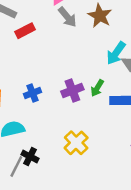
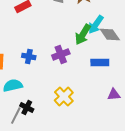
green arrow: (97, 88) -> (83, 34), moved, size x1.5
blue cross: (32, 93) -> (29, 56), turned 32

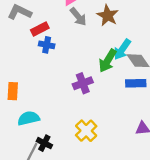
blue cross: (29, 56) -> (47, 45), moved
blue rectangle: (100, 62) -> (136, 83), moved

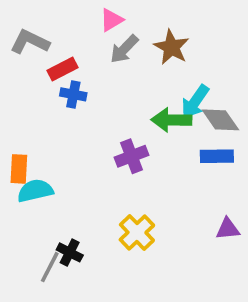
gray arrow: (78, 17) -> (124, 49), turned 84
green arrow: (108, 61) -> (171, 120), turned 60
cyan semicircle: (29, 118) -> (35, 191), moved

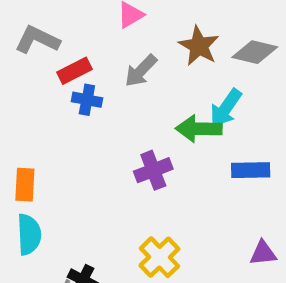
gray arrow: (124, 49) -> (141, 71), moved
gray diamond: (220, 120) -> (255, 52), moved, turned -42
cyan semicircle: (35, 191) -> (29, 234), moved, turned 100

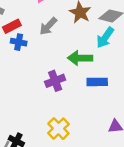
cyan arrow: (226, 108) -> (105, 38), moved
blue rectangle: (251, 170) -> (97, 82), moved

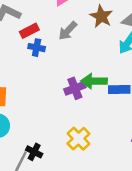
green arrow: (80, 58) -> (94, 81), moved

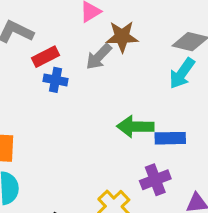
brown star: (101, 16) -> (122, 37), moved, turned -30
purple cross: (75, 88) -> (155, 180), moved

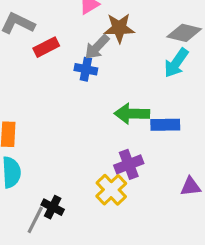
blue cross: (55, 80) -> (86, 69), moved
purple cross: (155, 180) -> (129, 164), moved

